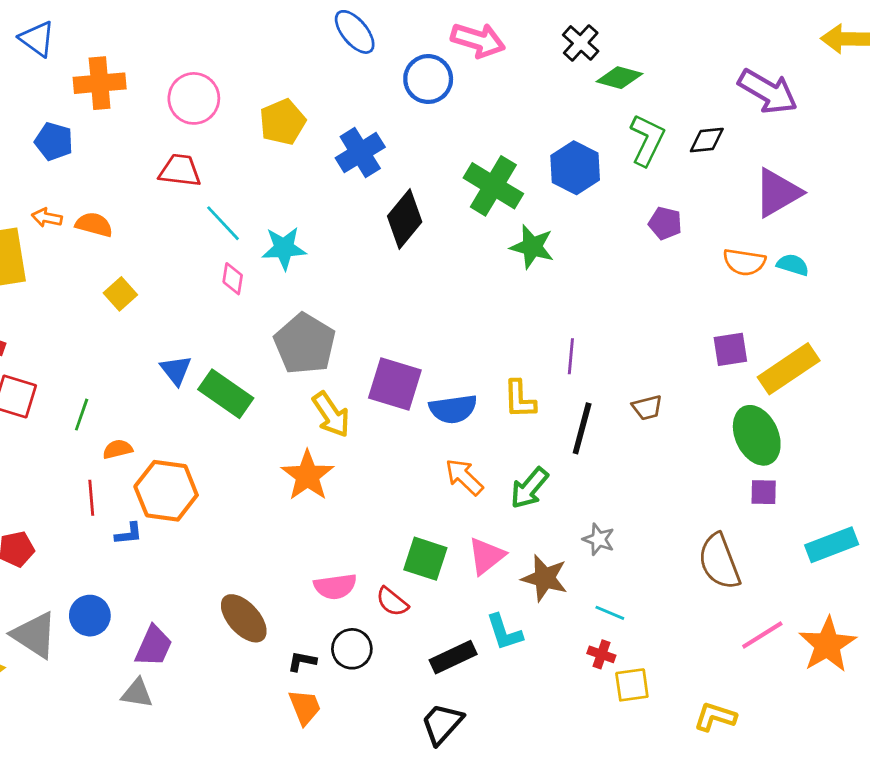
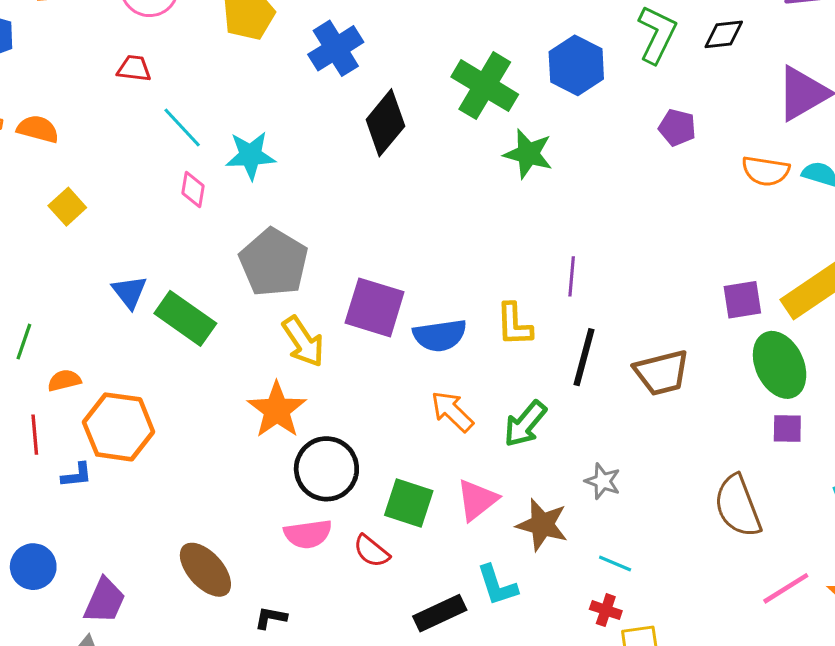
red trapezoid: (180, 171) -> (134, 69), size x0.7
purple square: (730, 349) -> (742, 300), moved
brown trapezoid: (647, 408) -> (662, 373), moved, size x1.6
black circle: (352, 649) -> (326, 469), moved, size x1.4

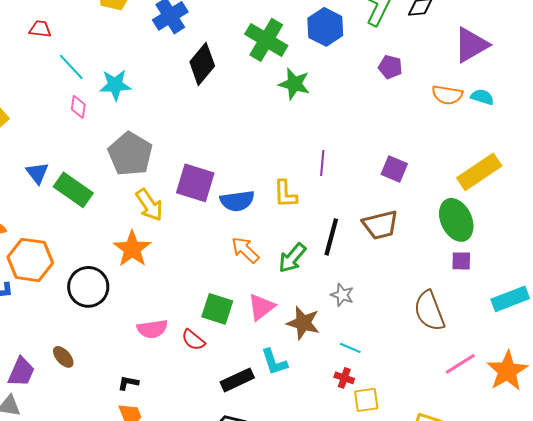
purple square: (742, 300) -> (394, 169), moved, turned 32
black line: (584, 357) -> (331, 237), moved
black circle: (326, 469) -> (88, 287), moved
brown ellipse: (205, 570) -> (63, 357), moved, size x0.6

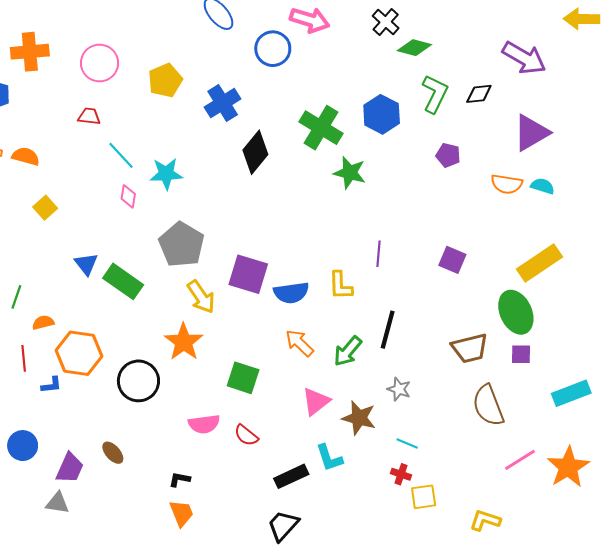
brown trapezoid: (380, 225) -> (470, 348), moved
green square: (217, 309) -> (243, 378), moved

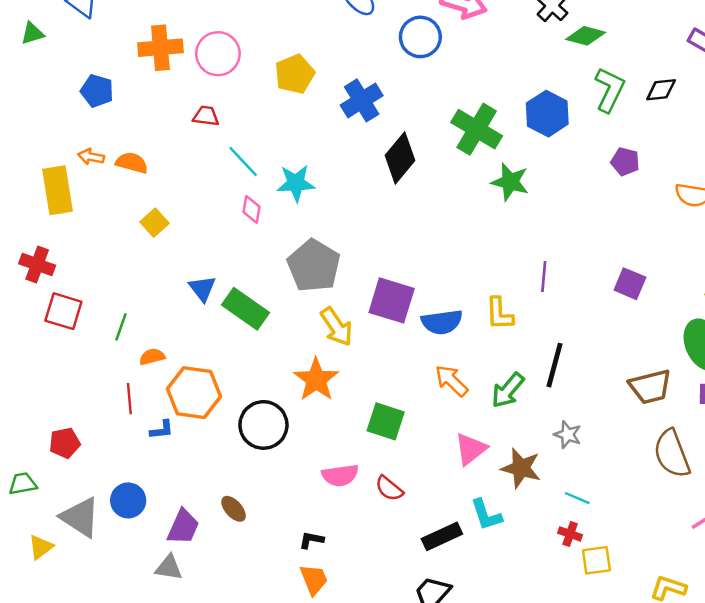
orange cross: (30, 52) -> (160, 48), moved

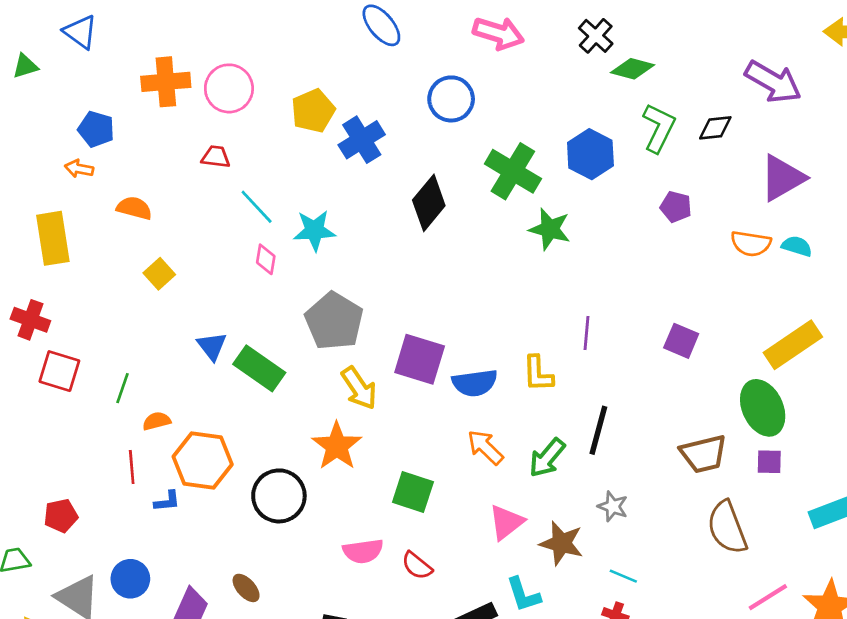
blue circle: (420, 37) -> (451, 99), moved
blue cross: (362, 100) -> (362, 140), moved
orange arrow: (91, 157) -> (79, 169), moved

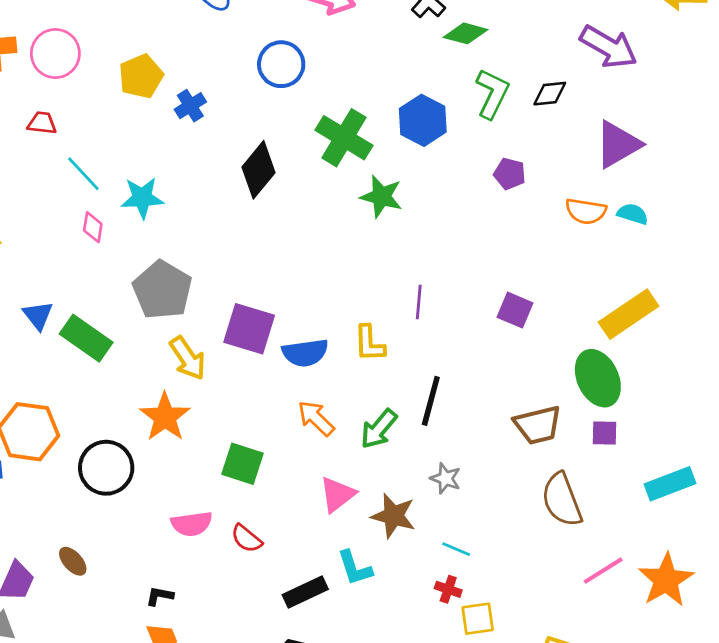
blue cross: (362, 140) -> (190, 106), size x0.7

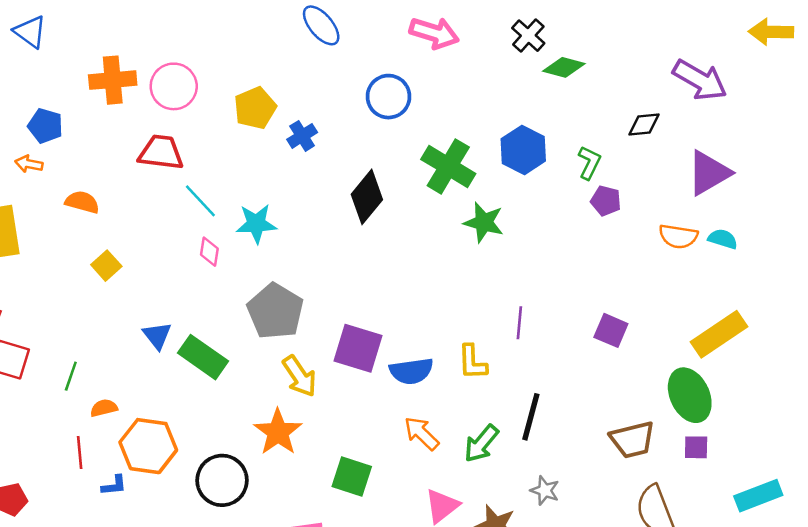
green L-shape: (492, 94) -> (589, 163), moved, size x0.7
red trapezoid: (42, 123) -> (161, 152), size x1.6

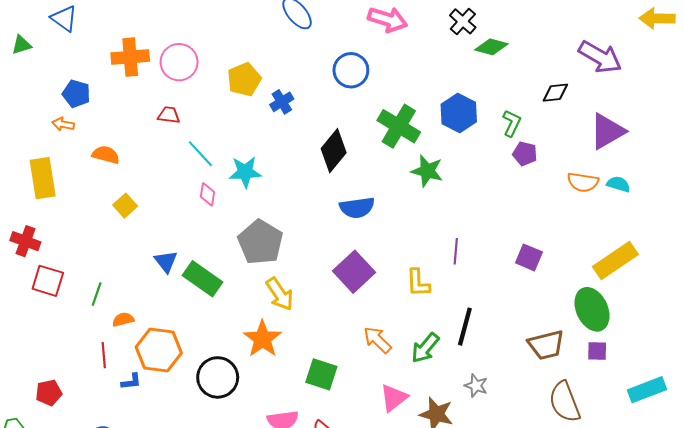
red trapezoid: (161, 152) -> (169, 115), size x0.6
purple square: (358, 348) -> (354, 272), moved, turned 30
blue semicircle: (411, 371) -> (357, 208), moved

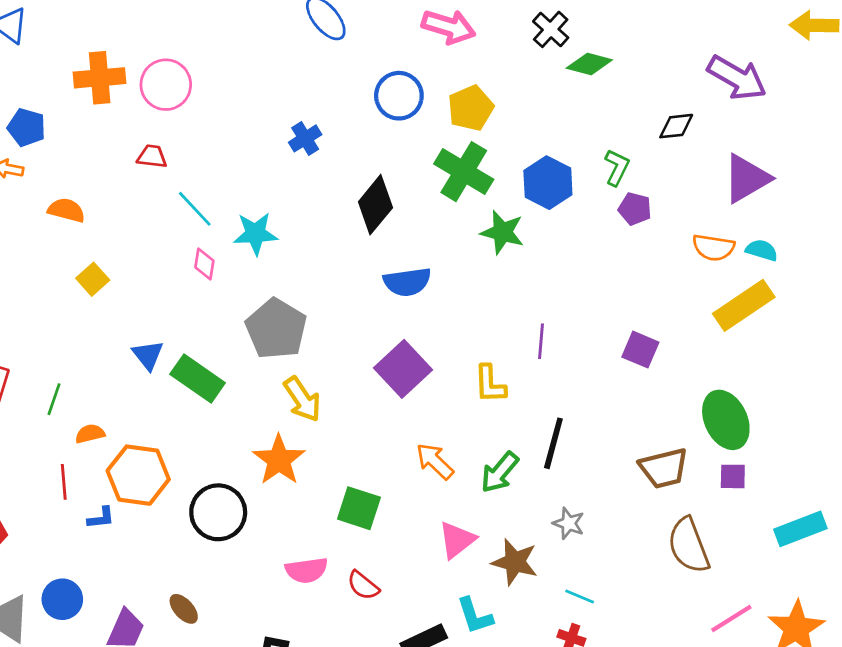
yellow pentagon: (244, 79) -> (471, 108), moved
blue hexagon: (459, 113) -> (548, 183), moved
yellow rectangle: (615, 260) -> (744, 305), moved

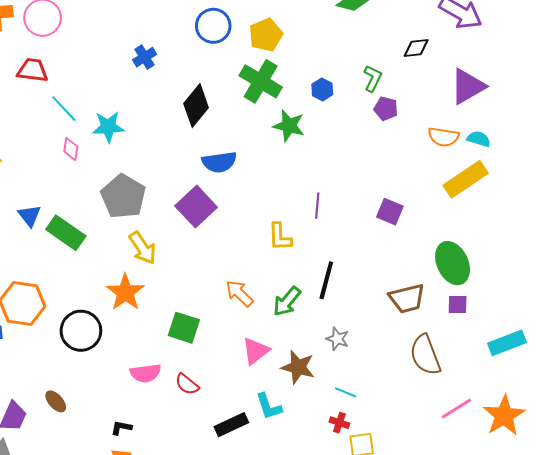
red trapezoid: (152, 156) -> (32, 70), size x1.4
blue hexagon: (548, 183) -> (322, 89), size x0.6
purple square: (403, 369) -> (196, 207), moved

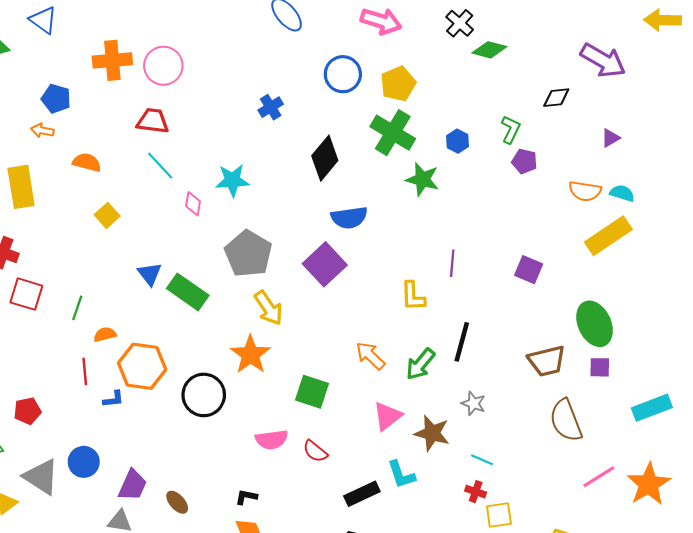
purple triangle: (468, 86) -> (610, 138), size x0.5
cyan line: (64, 109) -> (160, 166), moved
brown ellipse: (56, 401) -> (177, 502), moved

